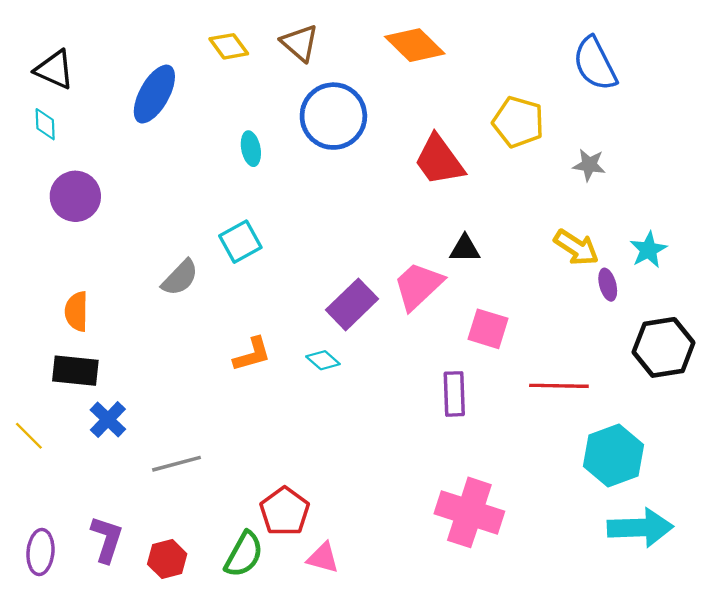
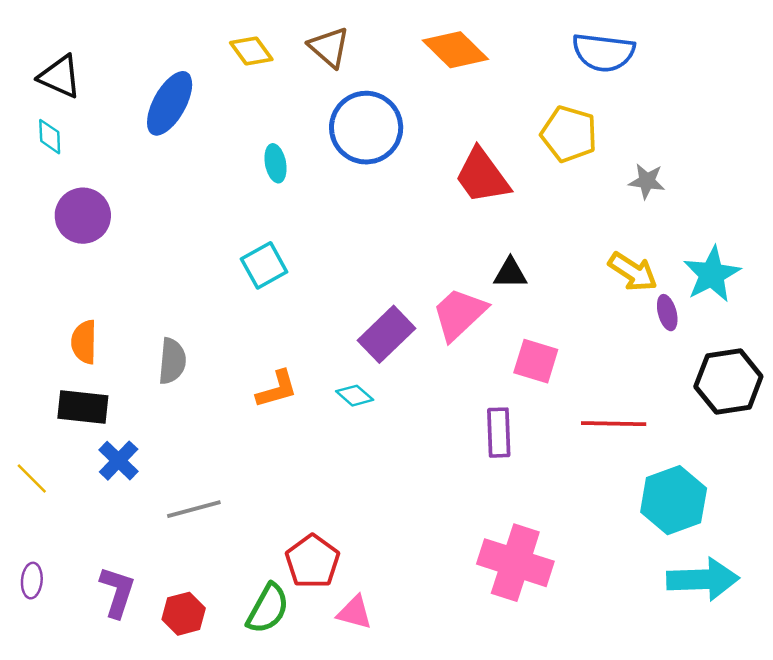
blue semicircle: (595, 64) -> (603, 52), moved, turned -56
cyan star: (648, 250) -> (712, 274), size x1.4
gray semicircle: (180, 278) -> (172, 361), moved, turned -39
purple ellipse: (40, 552) -> (32, 581), moved, size x0.7

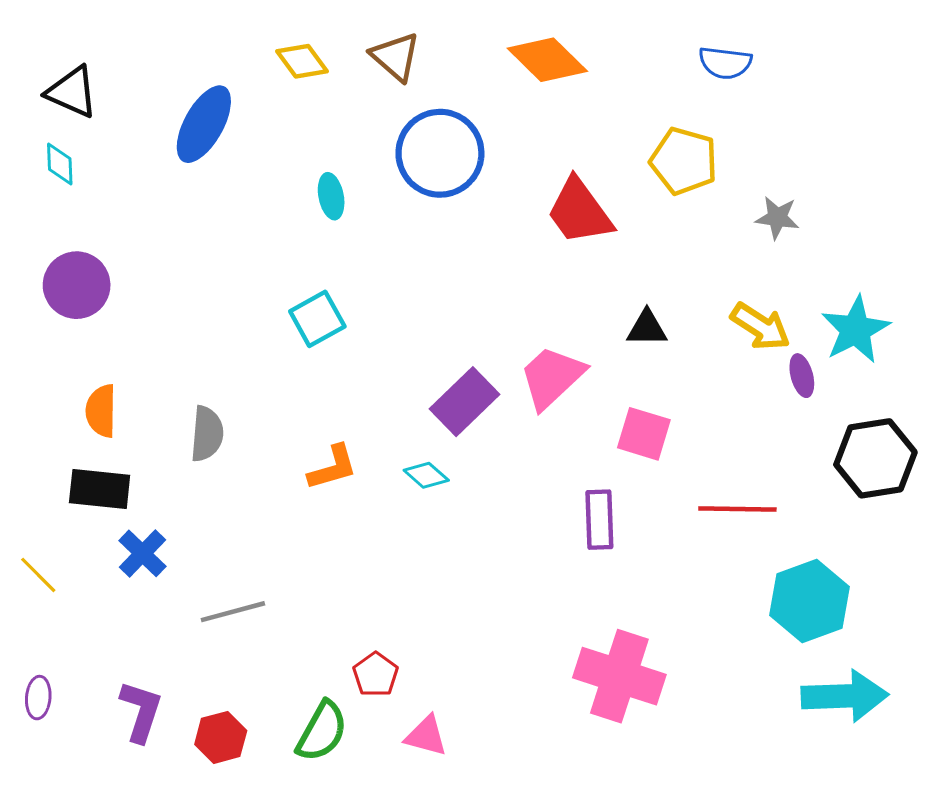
blue semicircle: (603, 52) -> (725, 63), size x0.7
purple circle: (83, 216) -> (77, 285), moved
black triangle: (510, 273) -> (647, 328), moved
red pentagon: (312, 561) -> (376, 675), size x0.7

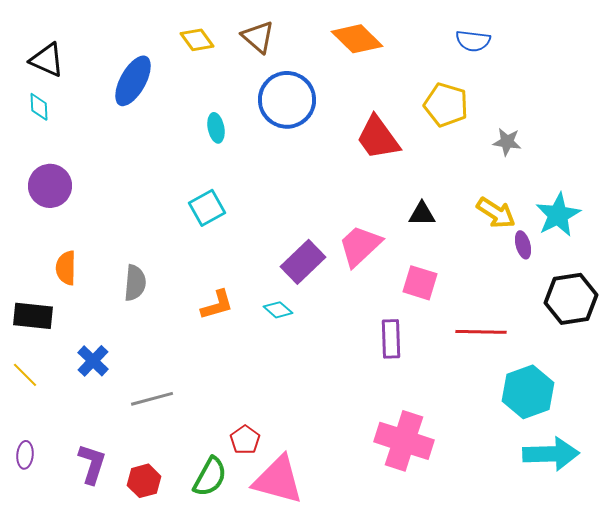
black rectangle: (100, 489) -> (33, 316), moved
pink triangle: (426, 736) -> (278, 480), size x1.8

